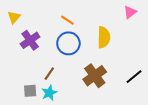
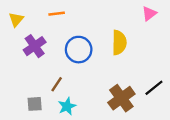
orange line: (67, 20) -> (57, 14), moved, turned -40
brown cross: (95, 76) -> (121, 98), moved
cyan star: (49, 93) -> (67, 106), moved

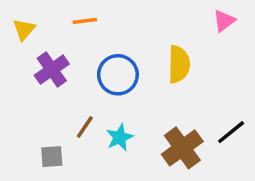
cyan star: (67, 106) -> (120, 137), moved

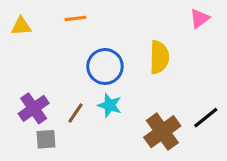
yellow triangle: (24, 30) -> (21, 26), turned 45
purple cross: (52, 70) -> (34, 108), moved
cyan star: (120, 137) -> (110, 105), moved, turned -30

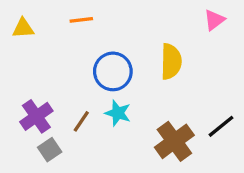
gray square: (46, 139) -> (50, 150), turned -30

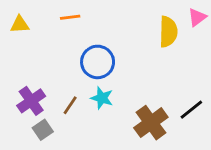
pink triangle: (214, 20) -> (197, 17), moved
yellow semicircle: (171, 61) -> (168, 32), moved

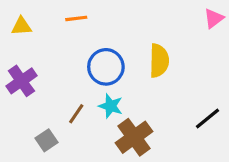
yellow semicircle: (168, 32) -> (159, 61), moved
purple cross: (31, 101) -> (21, 81), moved
brown cross: (151, 123) -> (134, 137), moved

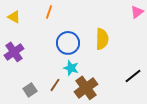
orange line: (76, 18) -> (49, 12), turned -64
yellow triangle: (21, 26) -> (14, 17), turned 32
brown line: (76, 114) -> (55, 85), moved

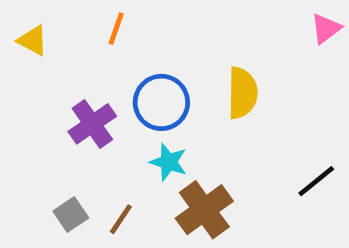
purple cross: (14, 52) -> (92, 124), moved
brown line: (55, 85) -> (121, 219), moved

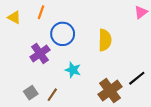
orange line: (116, 29) -> (41, 12), moved
blue circle: (161, 102) -> (63, 34), moved
brown cross: (204, 210) -> (110, 91), moved

